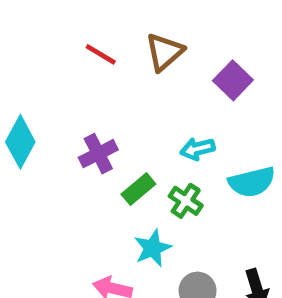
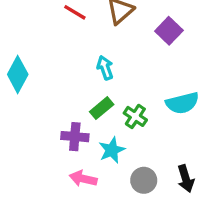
cyan arrow: (198, 149) -> (105, 68), moved, turned 85
purple cross: (98, 154) -> (75, 137), moved, turned 32

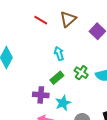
green cross: (135, 116) -> (81, 73), moved

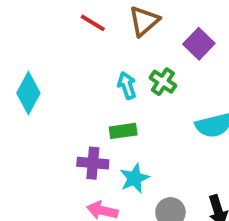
green cross: (81, 73) -> (163, 82), moved
green rectangle: (57, 78) -> (123, 131), turned 32

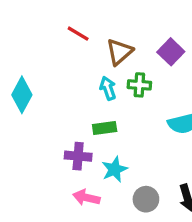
brown triangle: (144, 21) -> (119, 52), moved
green cross: (163, 82) -> (139, 85), turned -30

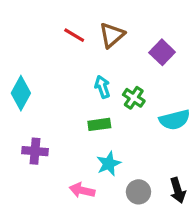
brown triangle: (119, 52) -> (112, 35), moved
green cross: (139, 85) -> (134, 98), moved, turned 30
purple cross: (78, 156) -> (35, 151), moved

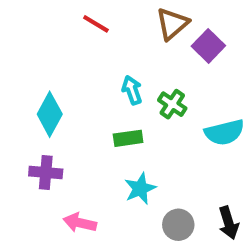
brown triangle: (112, 35) -> (172, 24), moved
cyan diamond: (21, 93) -> (50, 114), moved
pink arrow: (82, 190) -> (80, 223), moved

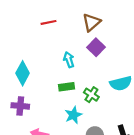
red line: (96, 24) -> (49, 22), turned -42
purple square: (208, 46) -> (96, 47), moved
green cross: (172, 104) -> (91, 95), moved

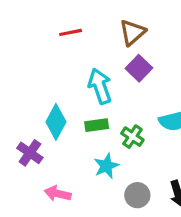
cyan arrow: (69, 60) -> (100, 86), size x1.5
cyan diamond: (23, 73) -> (56, 122), moved
purple cross: (20, 106) -> (30, 153), turned 30

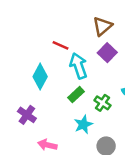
red line: (71, 32) -> (61, 45), moved, turned 35
cyan diamond: (56, 122) -> (40, 77), moved
green rectangle: (97, 125) -> (76, 95), turned -35

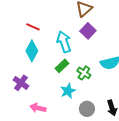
red line: (61, 45) -> (33, 27), moved

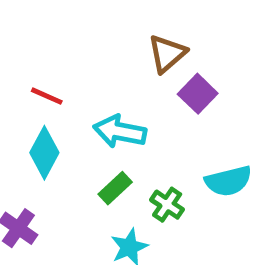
purple square: (88, 31) -> (198, 94), moved
cyan arrow: (64, 42) -> (120, 131), turned -60

